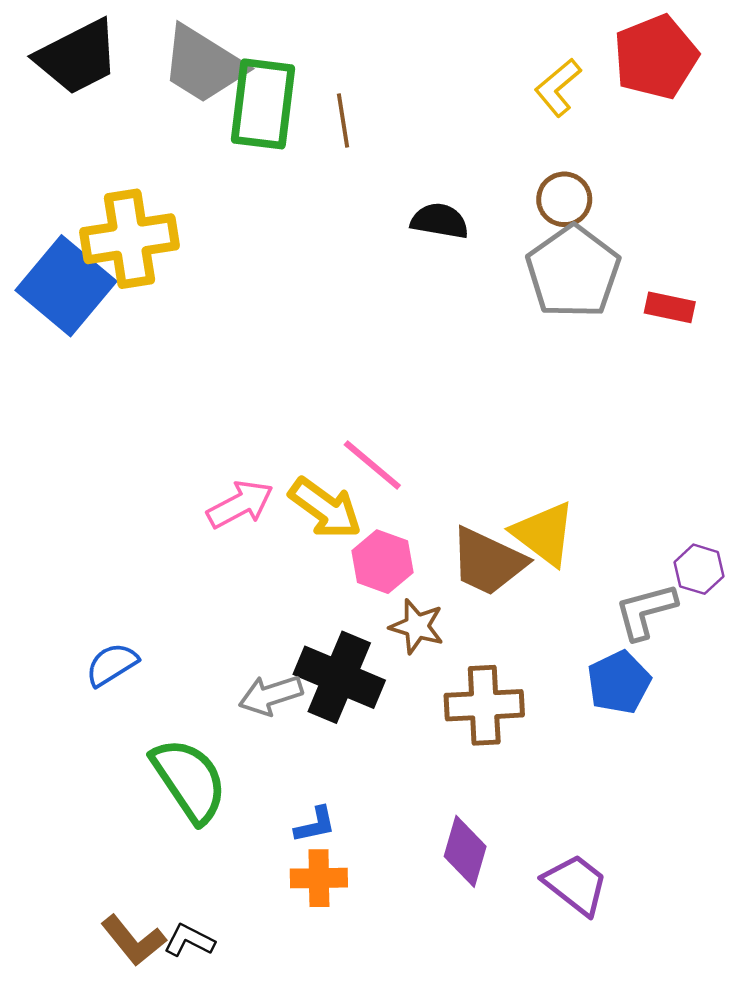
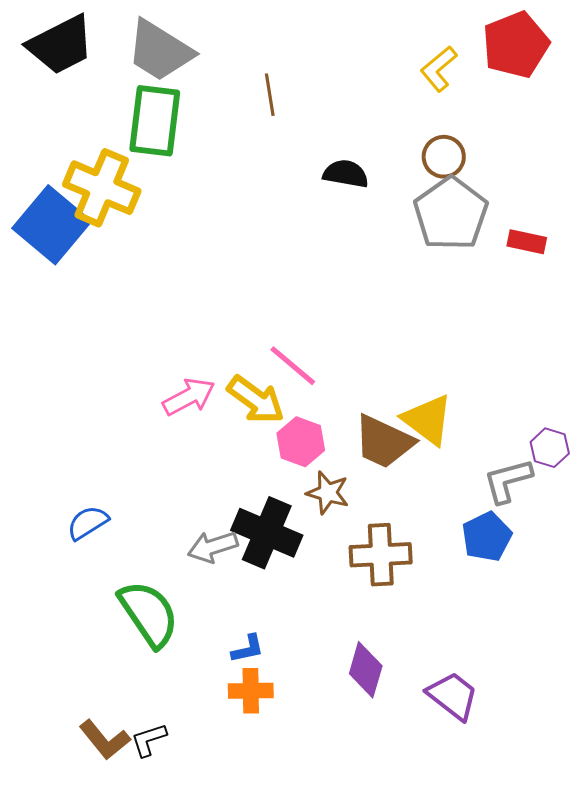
green rectangle: (263, 104) -> (155, 121), moved
yellow cross: (130, 239) -> (102, 188), turned 32
black L-shape: (189, 940) -> (149, 740), turned -45

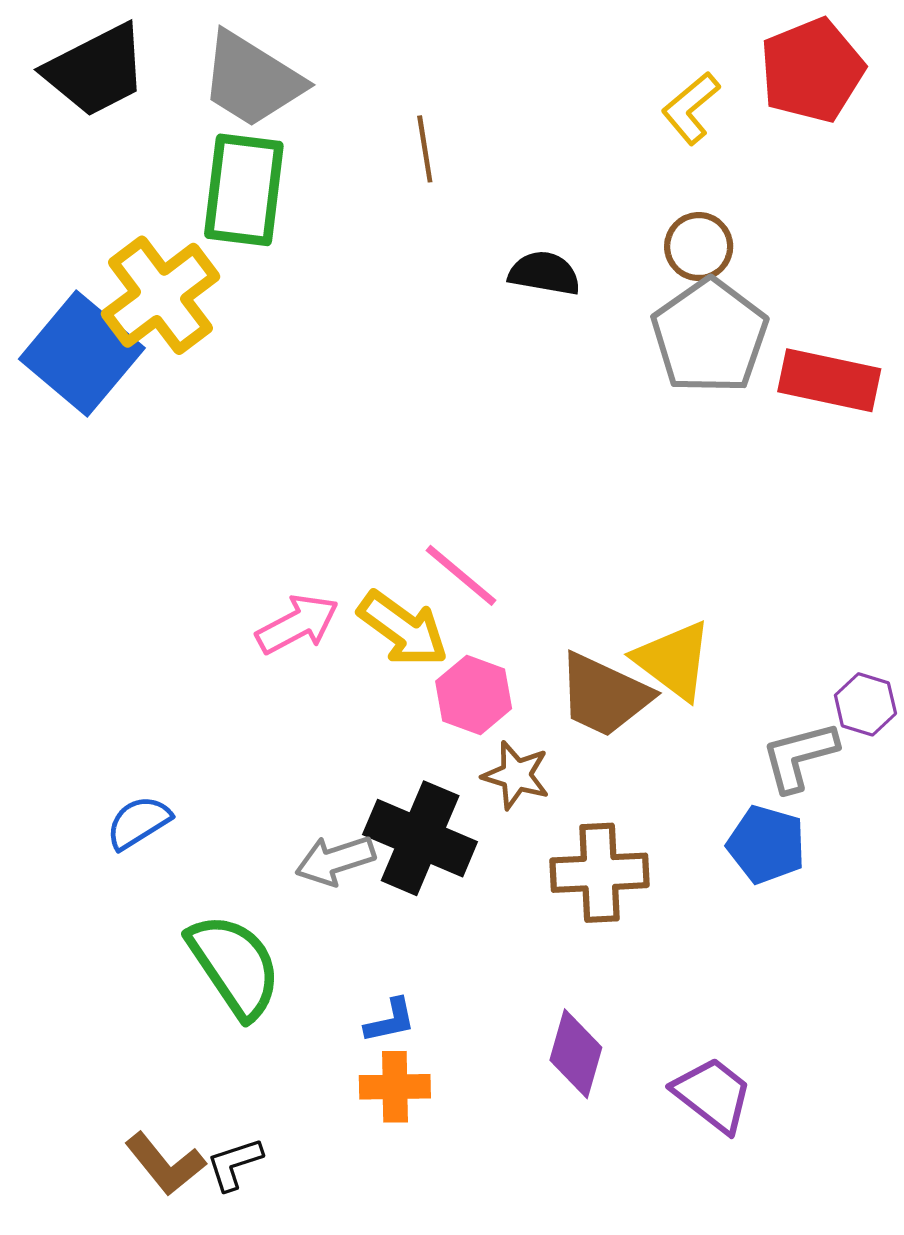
yellow cross: (102, 188) -> (160, 295), turned 30
red rectangle: (527, 242) -> (829, 380), size x1.6
blue pentagon: (487, 537) -> (766, 844), turned -30

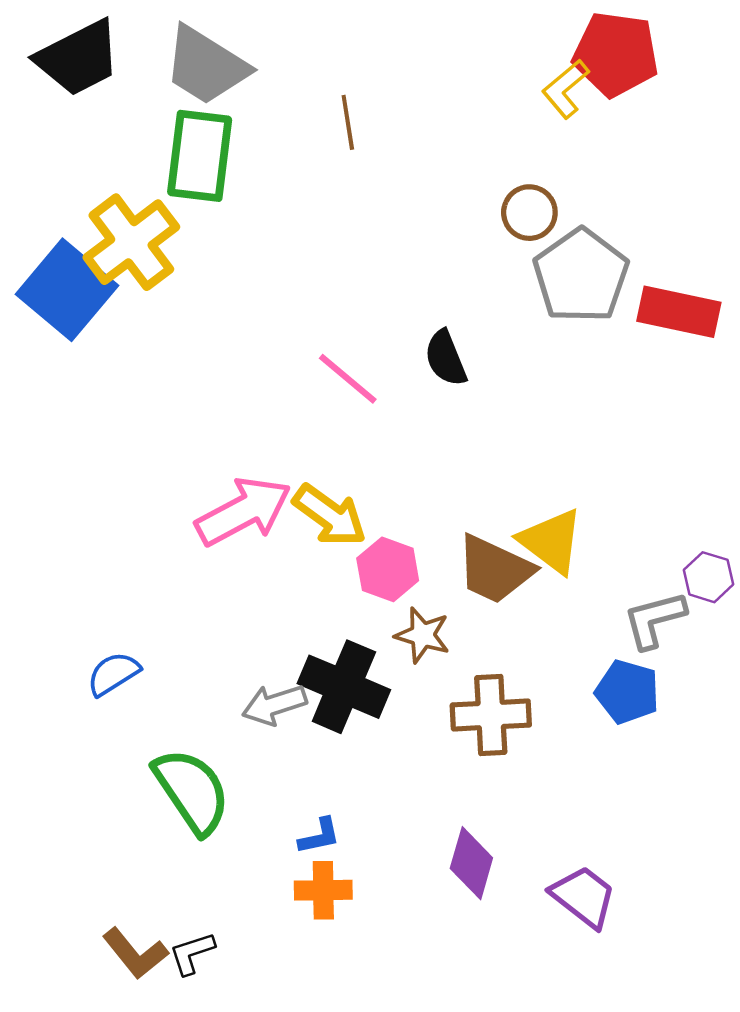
red pentagon: (812, 70) -> (616, 54), moved, turned 30
brown circle: (699, 247) -> (529, 213), moved
black semicircle: (544, 273) -> (446, 358), moved, turned -122
pink line: (461, 575) -> (348, 379), moved
pink arrow: (297, 624) -> (243, 511), size x1.4

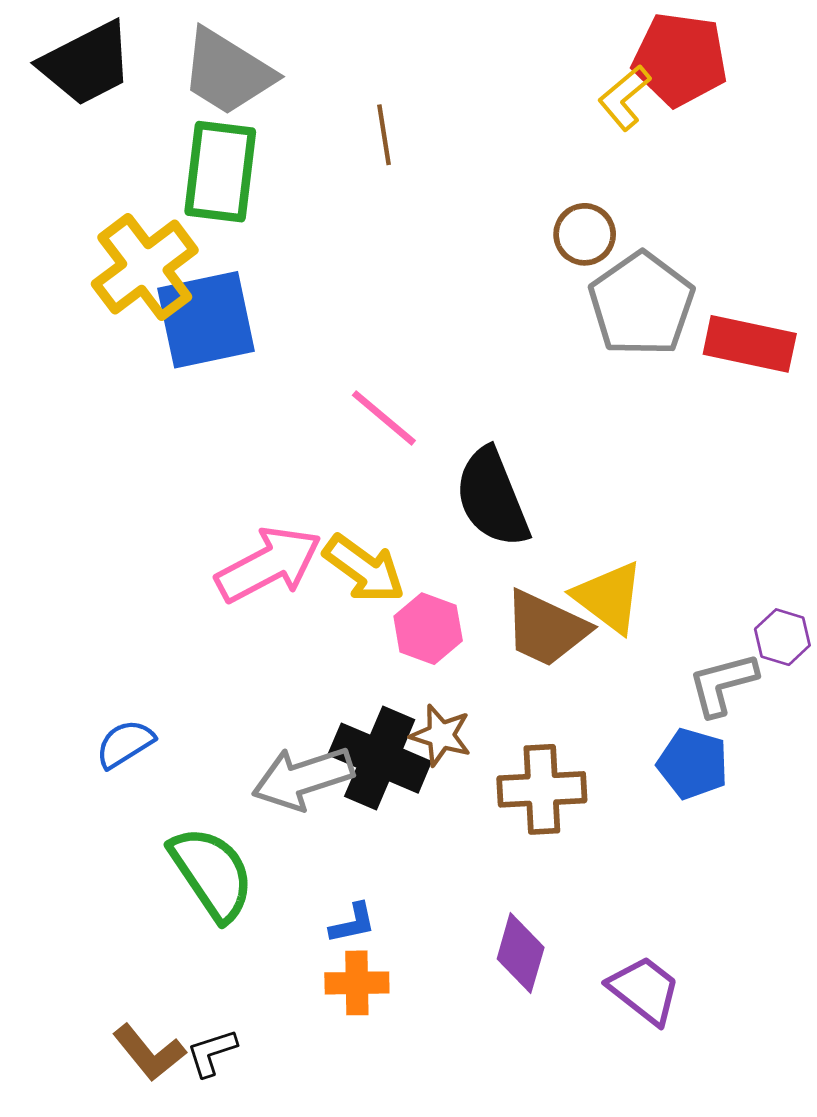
blue square: (67, 290) -> (206, 320), moved, turned 38
black semicircle: (446, 358) -> (492, 498), moved, size x1.6
brown star: (422, 635) -> (441, 735), moved
gray arrow: (274, 705) -> (303, 778), size x1.4

